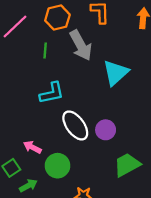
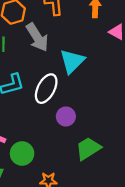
white ellipse: (75, 125) -> (46, 89), moved, turned 68

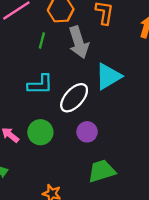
green circle: (22, 154) -> (40, 132), moved

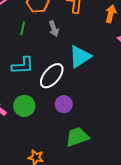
gray arrow: (79, 42) -> (54, 29), size x0.6

